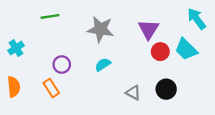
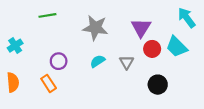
gray triangle: (133, 93) -> (127, 62), moved, turned 32

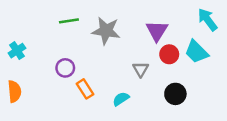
green line: (47, 15) -> (69, 21), moved
cyan semicircle: (98, 61) -> (121, 99), moved
orange rectangle: (49, 83) -> (85, 89), moved

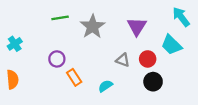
gray star: (106, 31) -> (93, 27), turned 30
red circle: (169, 54) -> (148, 59), moved
gray triangle: (141, 69) -> (123, 60), turned -40

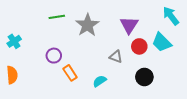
red circle: (148, 59) -> (139, 46), moved

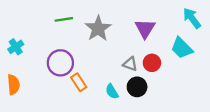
red circle: (139, 46) -> (152, 63), moved
purple circle: (54, 56) -> (60, 63), size x1.5
black circle: (144, 77) -> (137, 87), moved
cyan semicircle: (100, 81) -> (112, 91), turned -88

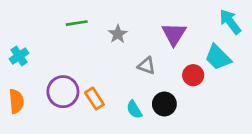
gray star: (98, 29) -> (118, 34), size x0.6
purple circle: (60, 63) -> (63, 92), moved
red circle: (152, 63) -> (193, 75), moved
gray triangle: (130, 64) -> (147, 66), moved

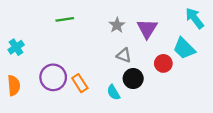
gray star: (118, 34) -> (117, 25), moved
black circle: (164, 104) -> (133, 79), moved

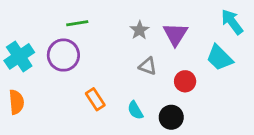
cyan cross: (16, 47) -> (19, 56), size x1.5
red circle: (163, 63) -> (185, 81), moved
purple circle: (53, 77) -> (63, 55), moved
black circle: (133, 79) -> (171, 117), moved

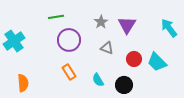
cyan arrow: (232, 22) -> (169, 28), moved
purple circle: (63, 55) -> (69, 40), moved
cyan trapezoid: (220, 58) -> (157, 62), moved
orange semicircle: (16, 102) -> (23, 83), moved

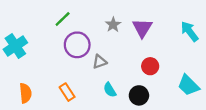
green line: (56, 17) -> (63, 19), turned -35
gray triangle: (107, 48) -> (100, 62), moved, turned -40
cyan trapezoid: (157, 62) -> (188, 85), moved
orange rectangle: (69, 72) -> (67, 92), moved

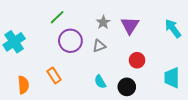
gray triangle: (100, 62) -> (99, 46), moved
cyan trapezoid: (188, 85) -> (172, 78), turned 45
orange rectangle: (67, 92) -> (54, 76), moved

